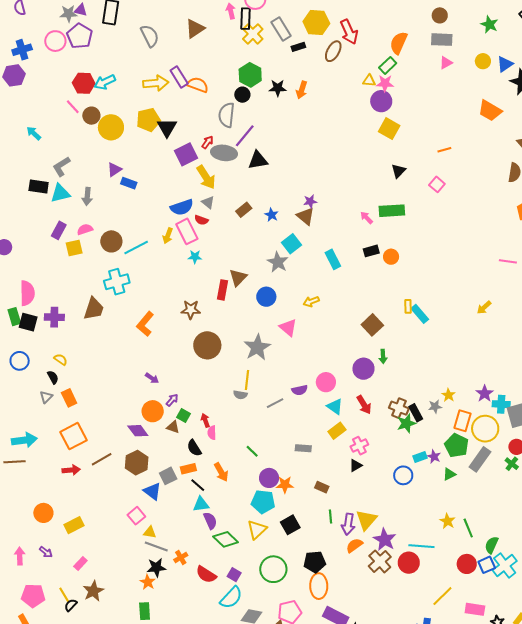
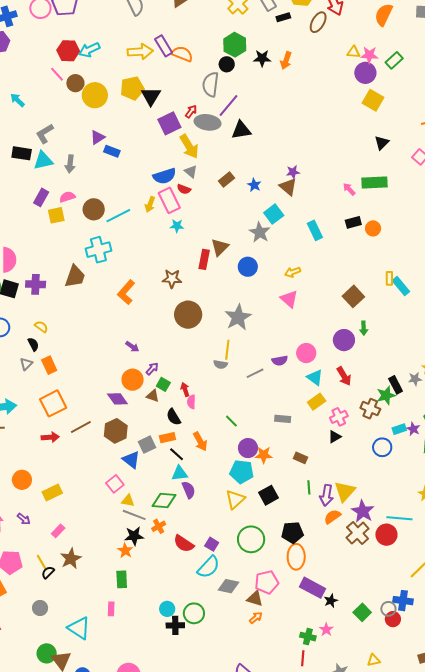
green rectangle: (388, 65) -> (394, 60), moved
pink triangle: (288, 328) -> (289, 299), moved
brown cross: (399, 408) -> (370, 409), moved
green diamond: (226, 539) -> (164, 501), moved, turned -40

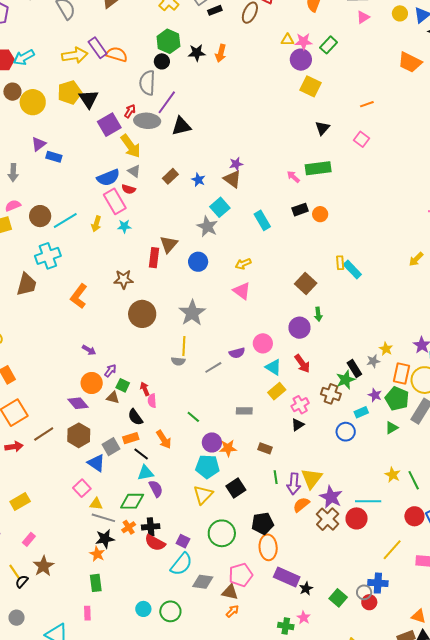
yellow arrow: (150, 204) -> (96, 224), moved
purple star: (413, 429) -> (375, 395), moved
black cross: (175, 625) -> (151, 527), moved

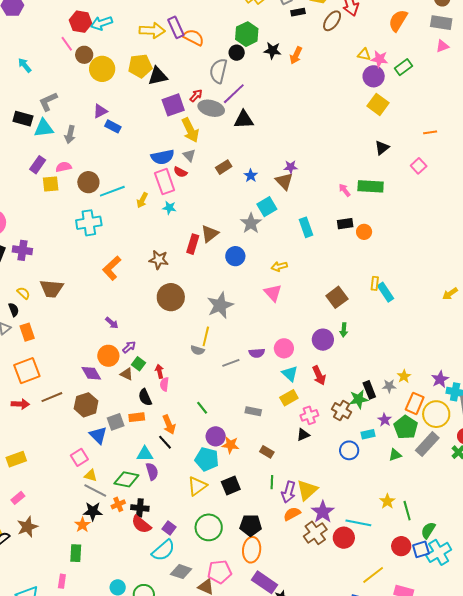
black triangle: (89, 99) -> (158, 76), turned 40
brown trapezoid: (27, 284) -> (52, 289), moved, turned 70
black line: (141, 454) -> (165, 442), moved

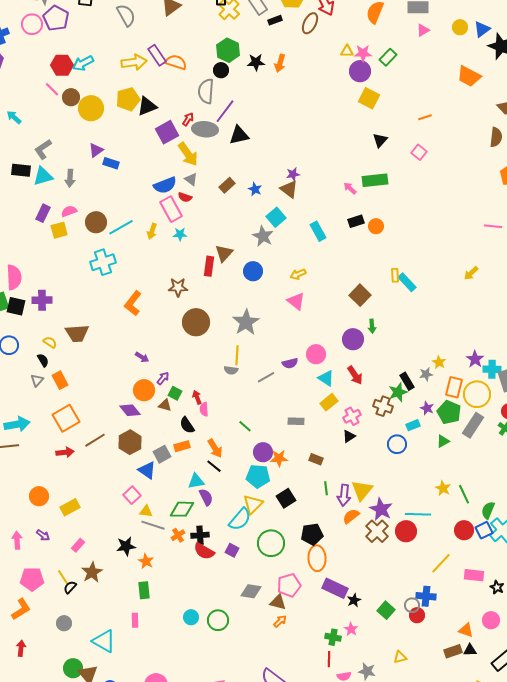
black star: (93, 511) -> (126, 546), moved
cyan semicircle: (163, 550) -> (240, 519), moved

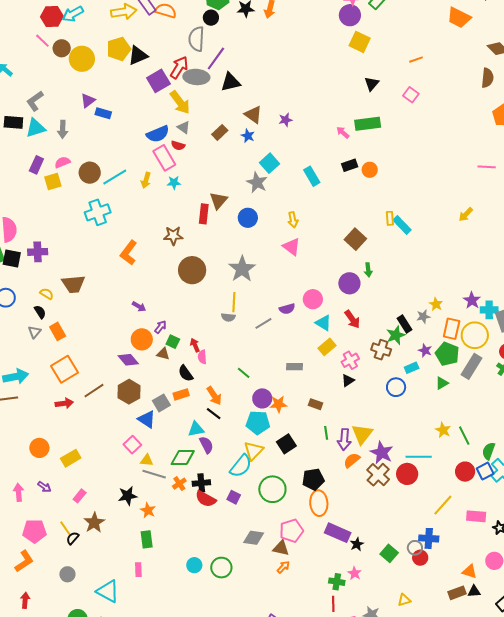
red arrow: (188, 119) -> (179, 67), size x1.6
brown triangle: (289, 189) -> (253, 115), moved
yellow arrow: (298, 274) -> (293, 220), turned -77

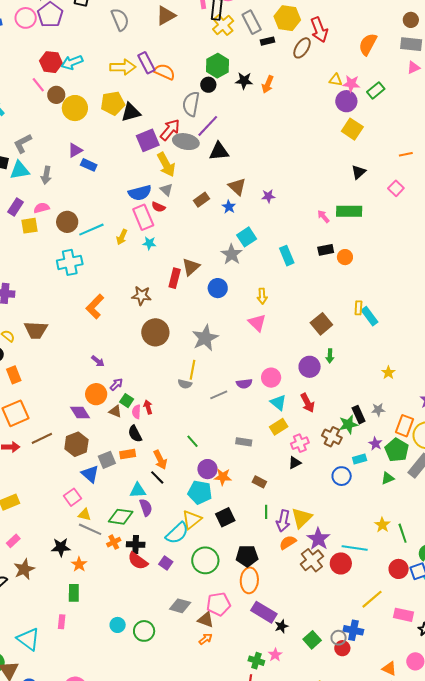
yellow star: (436, 304) -> (388, 373), moved
pink semicircle: (202, 357) -> (136, 412), moved

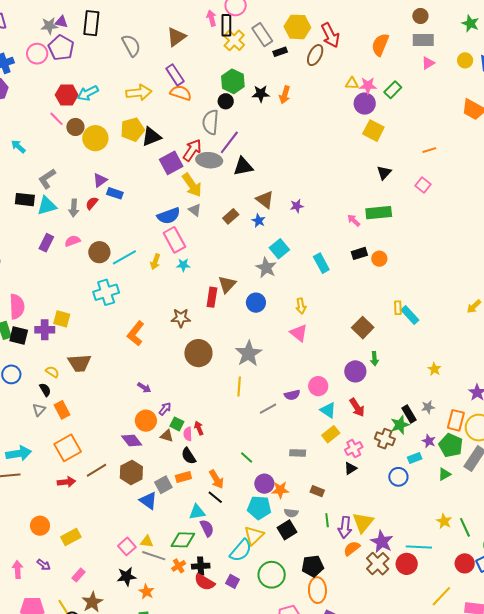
purple rectangle: (146, 63) -> (175, 75), moved
red semicircle: (158, 207) -> (92, 203), moved, turned 112
yellow square: (30, 226) -> (62, 319), moved, turned 30
gray semicircle: (185, 384) -> (291, 513), moved
pink square: (73, 497) -> (127, 546), moved

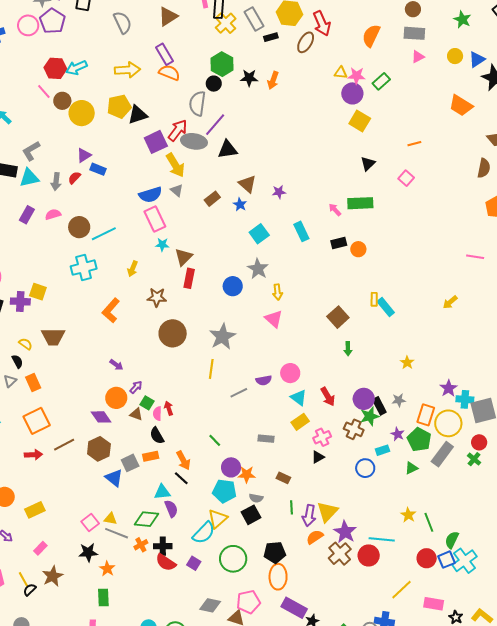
yellow arrow: (155, 262) -> (133, 269), moved
cyan rectangle: (321, 263) -> (301, 231), moved
gray star: (266, 268) -> (258, 269), moved
brown triangle: (227, 284) -> (183, 257), moved
purple circle: (355, 371) -> (364, 399), moved

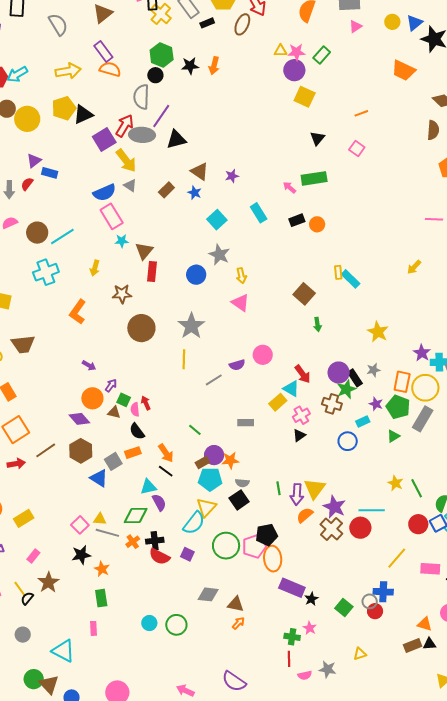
yellow star: (407, 363) -> (378, 332), size x1.5
cyan triangle: (299, 398) -> (291, 389), moved
brown rectangle: (283, 478) -> (202, 463), moved, turned -48
pink pentagon: (248, 602) -> (254, 546), moved

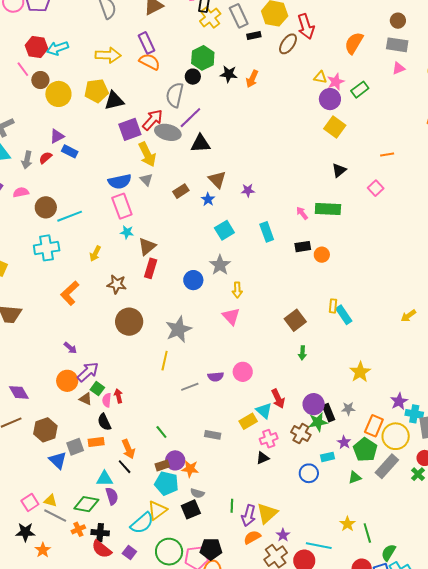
pink star: (297, 52) -> (336, 82), turned -30
purple arrow: (111, 385) -> (88, 372), size x1.6
purple diamond: (79, 419) -> (19, 392), moved
purple star: (334, 507) -> (283, 535), size x0.6

